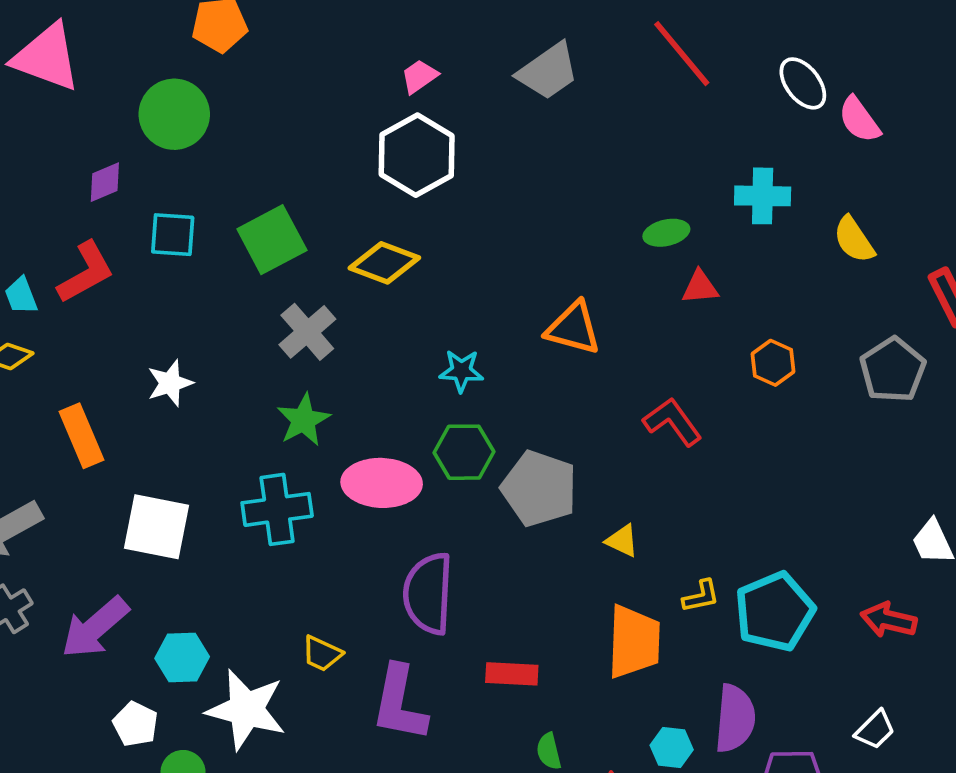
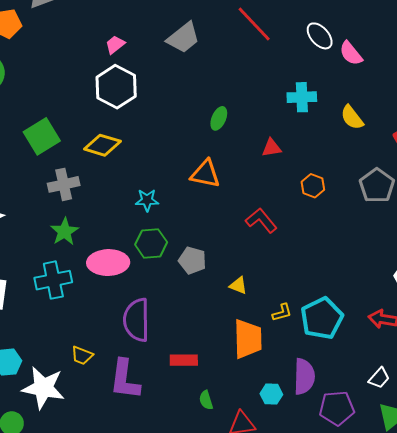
green ellipse: (666, 233) -> (219, 118), moved, turned -50
gray cross: (307, 332) -> (64, 184), turned 32
gray pentagon: (539, 488) -> (192, 260), size x0.7

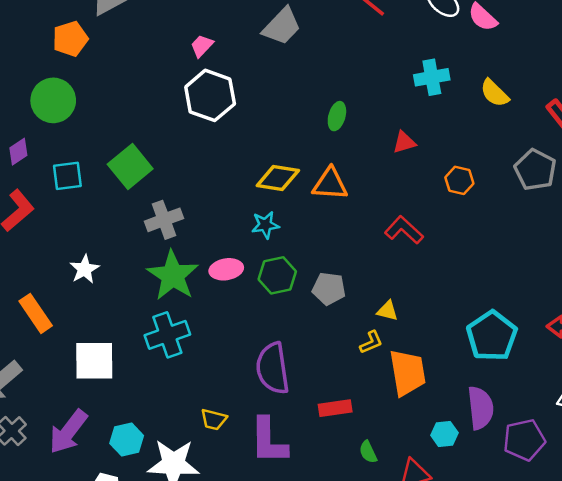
yellow diamond: (102, 145) -> (278, 178), moved
green star: (65, 232) -> (173, 275), size x1.5
pink ellipse: (108, 263) -> (226, 269), moved, size x0.7
yellow L-shape: (282, 312) -> (371, 342), moved

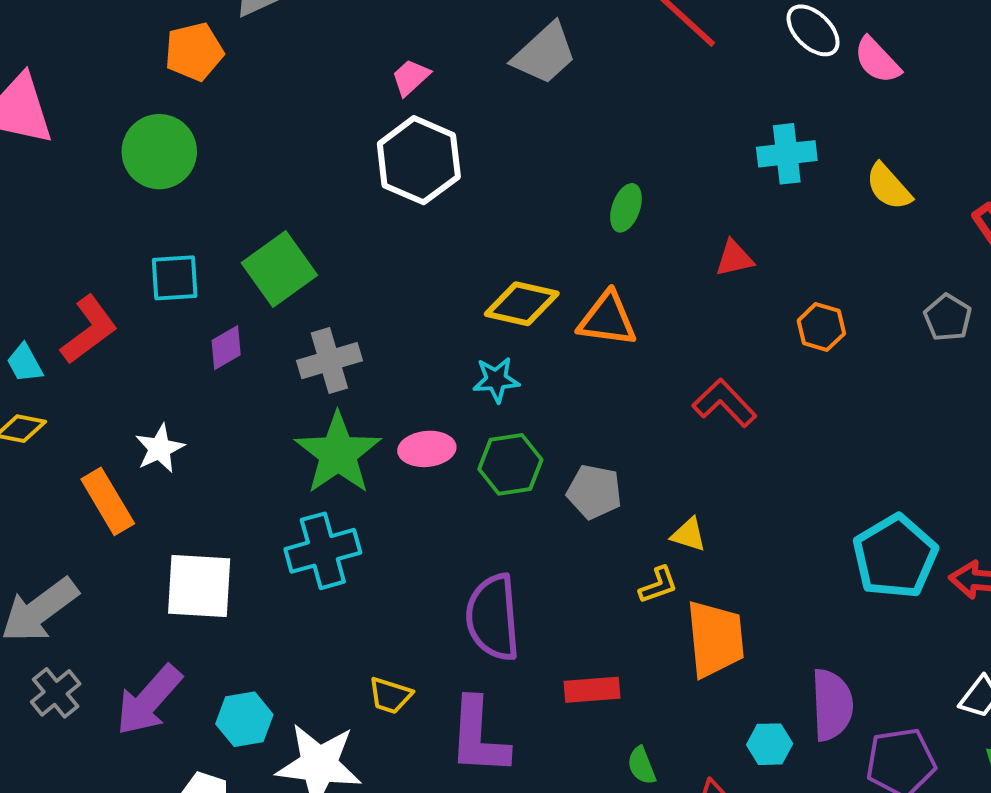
purple diamond: (18, 152) -> (226, 348), moved
gray pentagon: (535, 170) -> (948, 318), size x0.7
white star: (84, 269) -> (160, 448), moved
cyan pentagon: (492, 336) -> (895, 557), moved

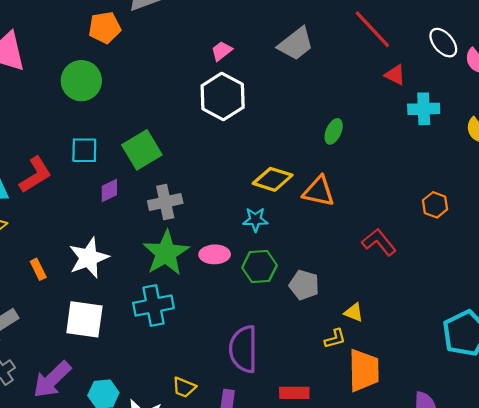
red triangle: (734, 258) -> (395, 75), moved, turned 35
white star: (160, 448) -> (89, 258), moved, size x1.5
orange rectangle: (108, 501) -> (38, 269), size x0.6

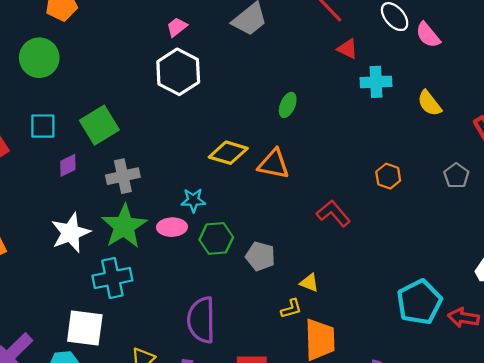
cyan star: (255, 220) -> (193, 200), moved
white star: (89, 258) -> (71, 233), moved
white square: (84, 319) -> (85, 328), moved

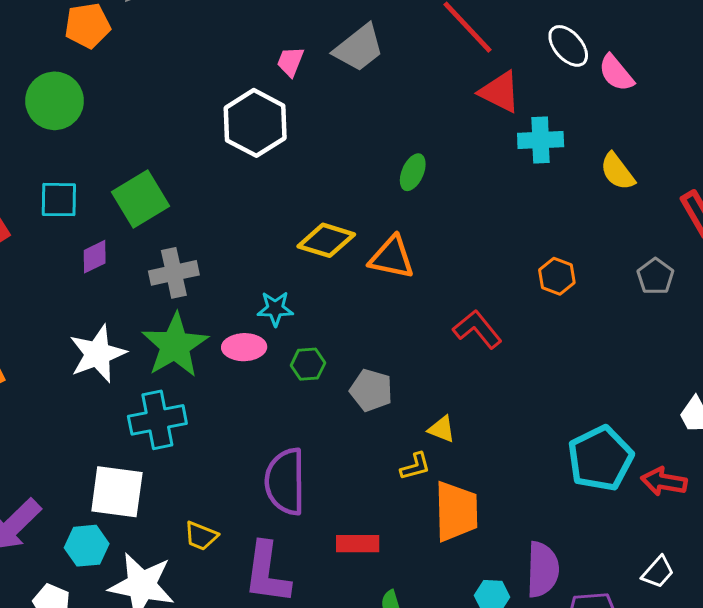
pink trapezoid: (177, 27) -> (290, 62), moved, turned -30
red triangle: (347, 49) -> (500, 92), size x1.4
green hexagon: (216, 238) -> (308, 364), size x0.7

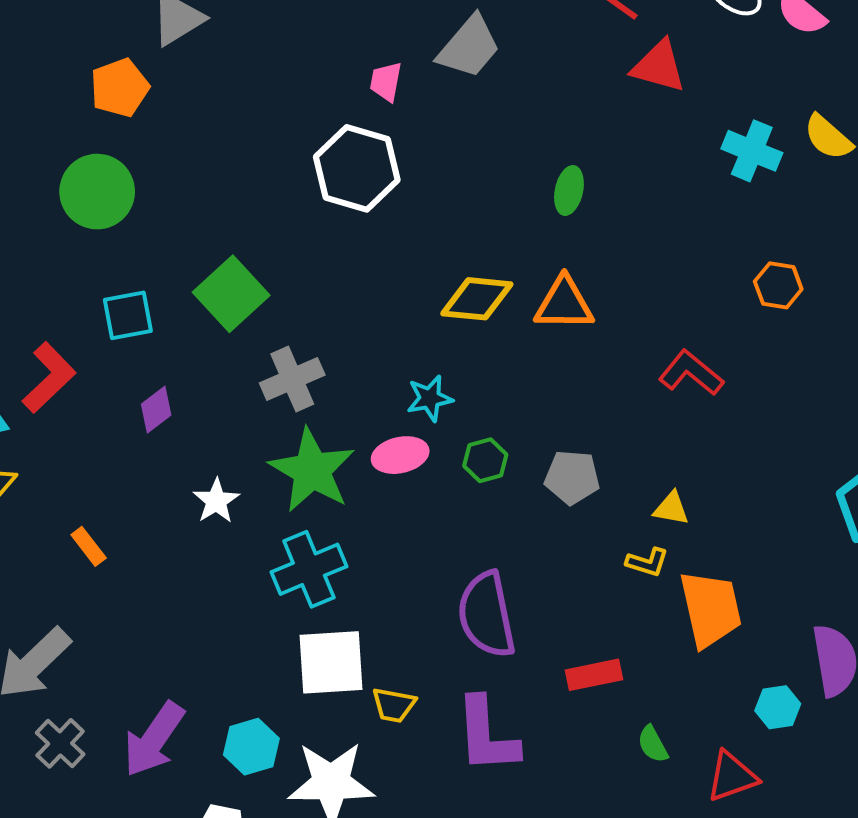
cyan cross: (541, 140) -> (752, 151), moved, turned 36
purple diamond: (95, 257) -> (156, 410), moved
white star: (98, 354) -> (216, 501), size x0.6
yellow L-shape: (415, 466) -> (647, 562), turned 44
white square: (117, 492) -> (331, 662), moved

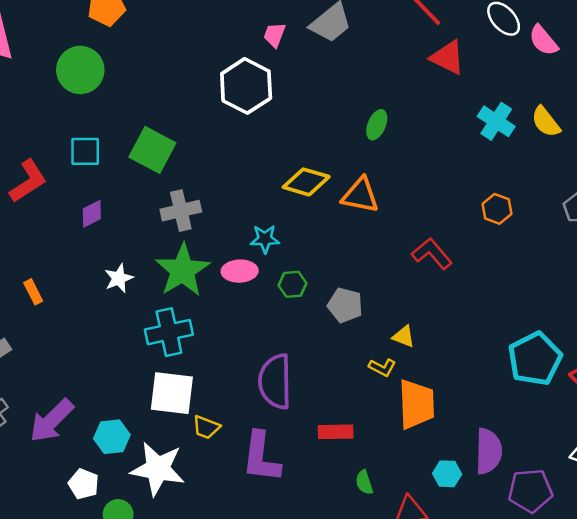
green square: (231, 294) -> (152, 150), turned -30

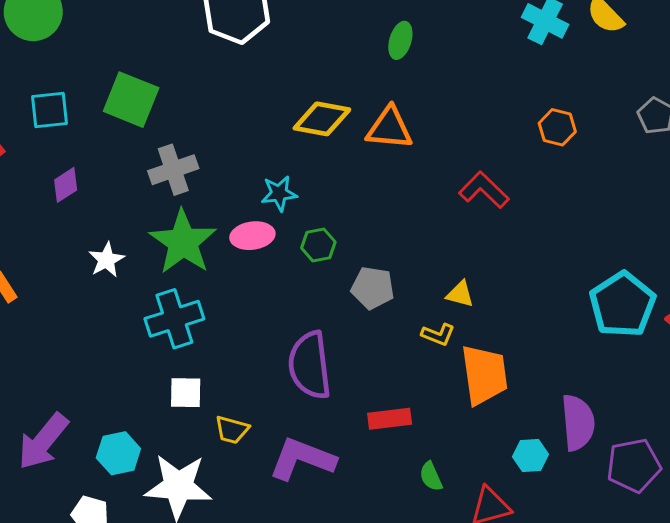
gray pentagon: (345, 305) -> (373, 288), moved
white square: (172, 393) -> (186, 393), size x0.6
purple L-shape: (261, 457) -> (302, 459), turned 110

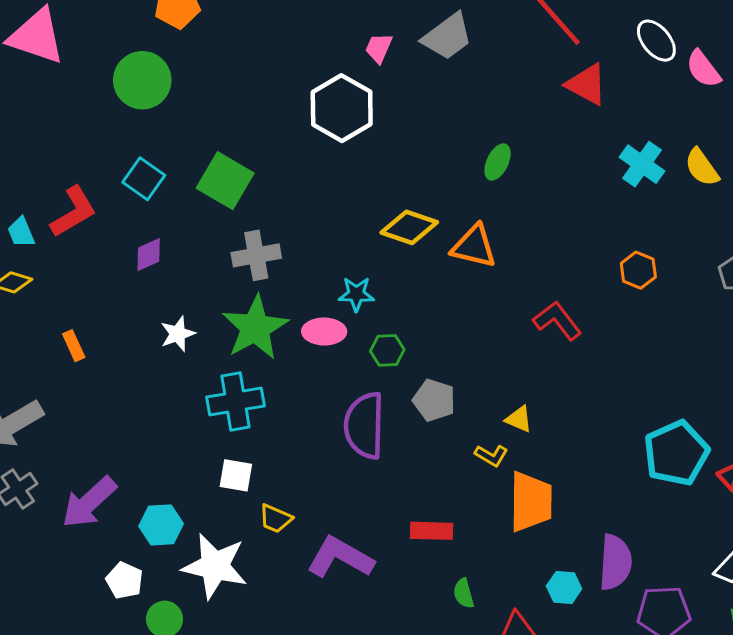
cyan square: (49, 110) -> (144, 179), turned 33
purple semicircle: (310, 365) -> (364, 425), moved

